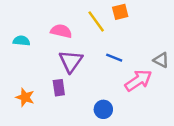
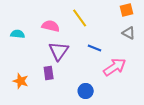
orange square: (120, 12) -> (127, 10), moved
gray triangle: (161, 60) -> (129, 33), moved

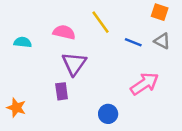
orange square: (127, 10) -> (160, 12), turned 32
blue line: (95, 48) -> (133, 42), moved
orange star: (21, 81) -> (16, 108), moved

